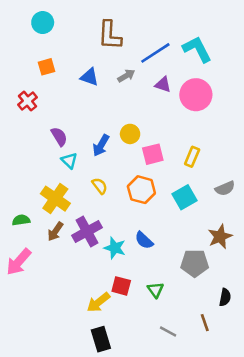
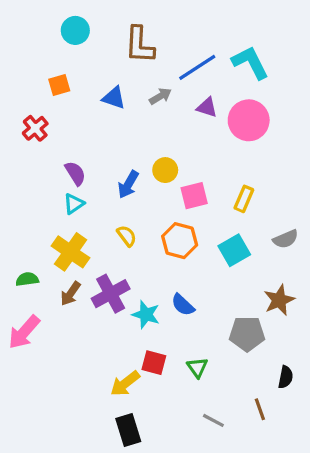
cyan circle: (43, 23) -> (75, 30), moved
cyan triangle: (69, 161) -> (74, 204), moved, turned 42

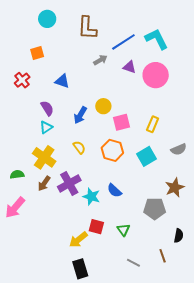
blue triangle: (114, 98) -> (62, 81), moved

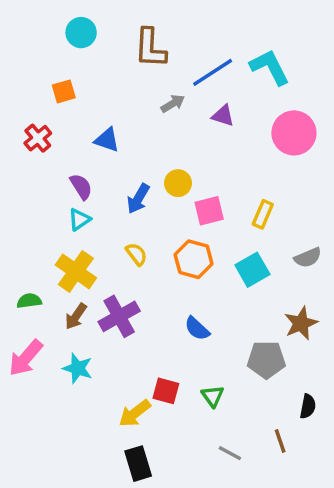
pink circle: (156, 75) -> (294, 133), moved
cyan star: (91, 197) -> (78, 368), moved

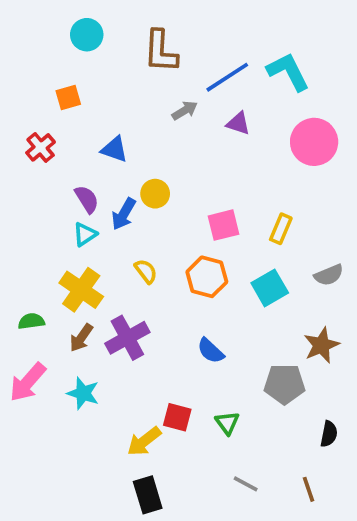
yellow circle: (178, 183) -> (155, 194), moved
blue arrow: (138, 199) -> (124, 214), moved
brown line: (280, 441) -> (309, 489), moved

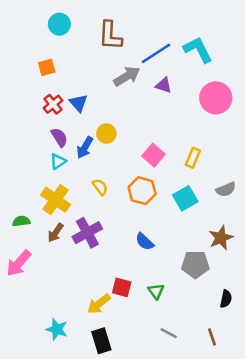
gray arrow: (185, 110) -> (127, 76), size x1.5
red cross: (41, 147) -> (53, 104), moved
blue triangle: (114, 149) -> (78, 103), turned 30
pink square: (224, 225) -> (153, 155), turned -35
cyan star: (83, 393) -> (57, 329), moved

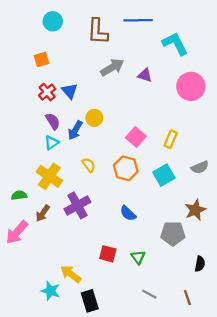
blue line: (156, 53) -> (138, 20), moved, turned 32
brown arrow: (56, 233) -> (43, 213), moved
yellow arrow: (99, 304) -> (71, 274), moved, turned 75

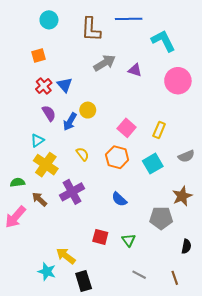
cyan triangle: (52, 143) -> (37, 140), moved
brown arrow: (43, 213) -> (39, 199), turned 98

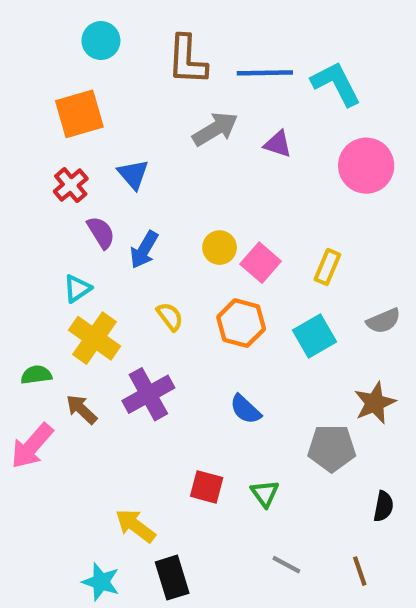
blue line: (129, 19) -> (265, 73), moved
orange square: (38, 56) -> (79, 114), size x1.6
red cross: (44, 86) -> (71, 185), moved
yellow circle: (88, 110) -> (220, 248), moved
cyan star: (47, 272) -> (101, 582), moved

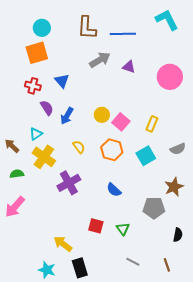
cyan circle: (101, 41) -> (42, 28), moved
cyan L-shape: (336, 84) -> (167, 20), moved
red cross: (71, 185) -> (33, 86), turned -35
brown arrow: (82, 409) -> (12, 146), moved

